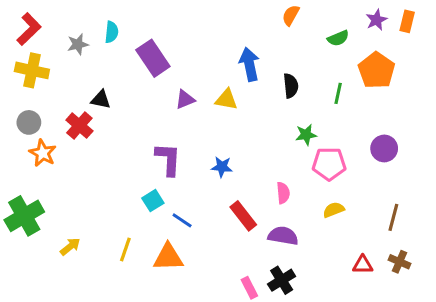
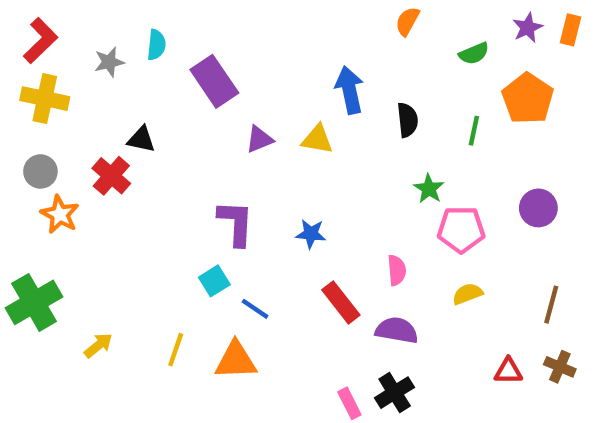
green star: (306, 135) -> (429, 189), turned -30

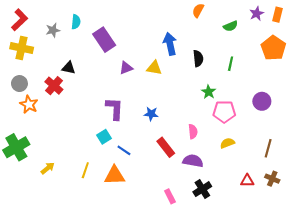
orange pentagon: (528, 99) -> (273, 48), moved
black cross: (395, 393) -> (202, 189), moved

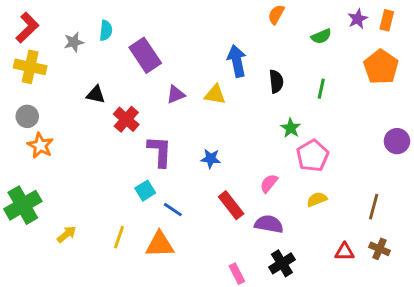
red cross: (54, 86) -> (126, 119), moved
purple circle: (262, 101) -> (397, 141), moved
pink pentagon: (224, 112) -> (313, 156), turned -30
pink semicircle: (193, 132) -> (269, 183), turned -136

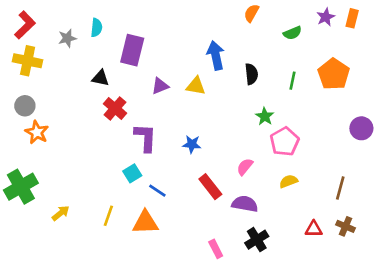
purple rectangle: (145, 55) -> (132, 50), turned 48
orange pentagon: (381, 67) -> (334, 74), moved
black triangle: (96, 95) -> (100, 78), moved

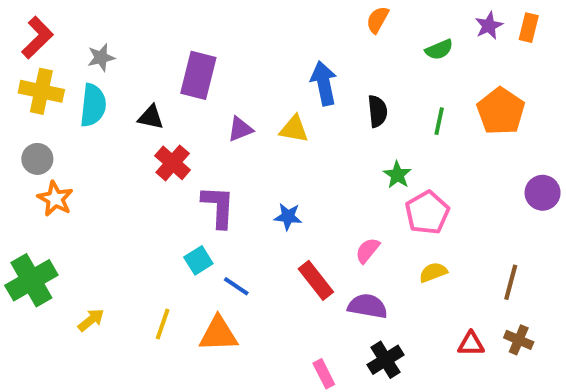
cyan semicircle: (96, 28) -> (93, 105), moved, size x1.5

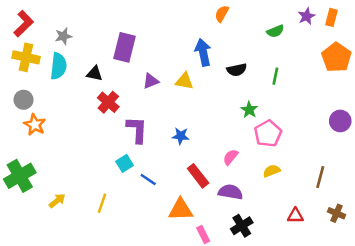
orange semicircle: (377, 20) -> (222, 14), moved
black semicircle: (377, 111) -> (237, 70), turned 84
orange pentagon: (501, 111) -> (336, 57), moved
orange triangle: (218, 334) -> (181, 209), moved
brown cross: (519, 340) -> (336, 213), moved

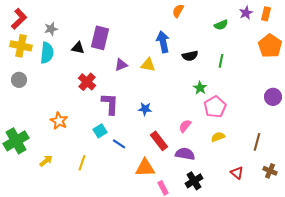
black triangle: (95, 74) -> (78, 48), moved
orange star: (35, 125) -> (59, 121), moved
red triangle: (295, 216) -> (237, 173), turned 40

